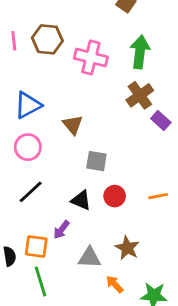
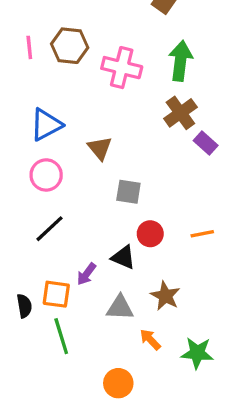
black triangle: (81, 200) -> (123, 257), moved

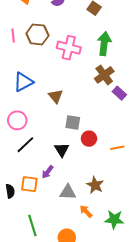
pink circle: (46, 175) -> (17, 120), moved
red circle: (150, 234) -> (89, 139), moved
black triangle: (123, 257) -> (62, 150), moved, turned 35
green line: (61, 336) -> (32, 225), moved

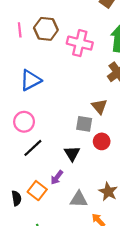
brown triangle: (56, 96) -> (99, 106), moved
orange square: (29, 184) -> (37, 191), turned 30

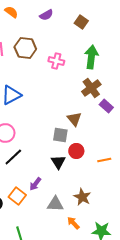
pink cross: (80, 43) -> (56, 61), size x0.7
black triangle: (72, 153) -> (58, 162), moved

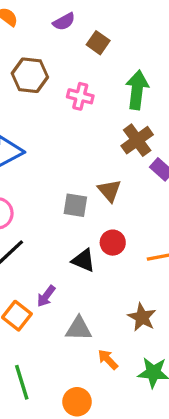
brown square: (81, 22) -> (98, 43), moved
gray square: (60, 135) -> (75, 205), moved
black triangle: (58, 162) -> (83, 260), turned -35
brown star: (82, 197) -> (142, 317), moved

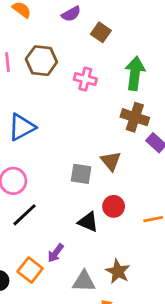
brown cross: (137, 140) -> (135, 117), turned -36
brown star: (142, 317) -> (118, 271), moved

